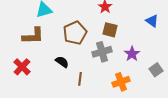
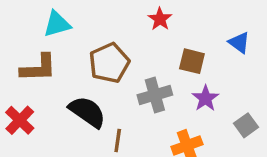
brown square: (110, 30) -> (192, 61), moved
black semicircle: (62, 62) -> (87, 112), size x1.6

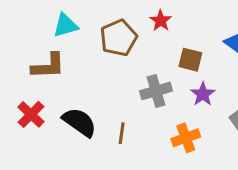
brown pentagon: (109, 63) -> (119, 38), moved
black semicircle: (87, 112) -> (79, 122), moved

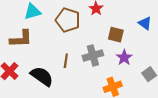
brown pentagon: (119, 38) -> (68, 20), turned -30
brown line: (122, 133) -> (66, 61), moved

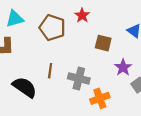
gray cross: (93, 55) -> (79, 78), moved, turned 30
purple star: (124, 58) -> (123, 67), moved

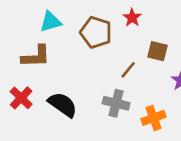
brown line: (50, 71) -> (128, 70), moved, turned 32
gray cross: (79, 78) -> (116, 103), moved

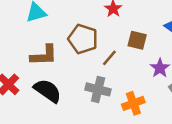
brown pentagon: (96, 32) -> (83, 39), moved
brown L-shape: (36, 56) -> (44, 55), moved

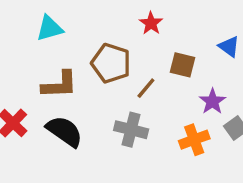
orange cross: (133, 103) -> (194, 140), moved

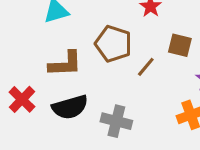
gray cross: (131, 130) -> (116, 121), moved
black semicircle: (65, 131) -> (70, 107), turned 129

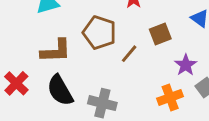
brown square: (180, 45) -> (160, 34), turned -35
black semicircle: (70, 107) -> (60, 90), turned 76

